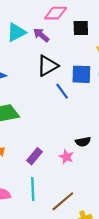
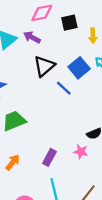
blue square: (81, 74) -> (79, 68), turned -30

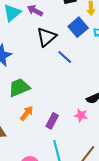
blue square: (79, 68) -> (78, 27), moved
orange arrow: (13, 162) -> (27, 113), moved

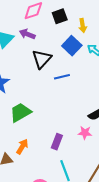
blue line: (65, 57) -> (62, 77), turned -49
orange arrow: (27, 113) -> (22, 147), moved

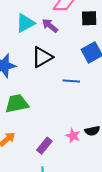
black triangle: (42, 59) -> (42, 57), moved
pink star: (85, 133) -> (73, 136), moved

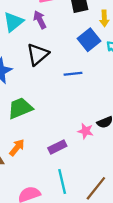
purple arrow: (50, 26) -> (40, 20), turned 35
purple rectangle: (44, 146) -> (57, 147), turned 35

